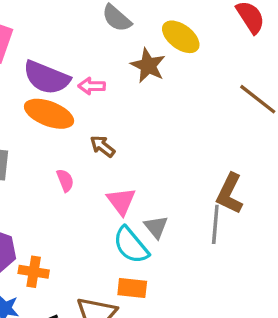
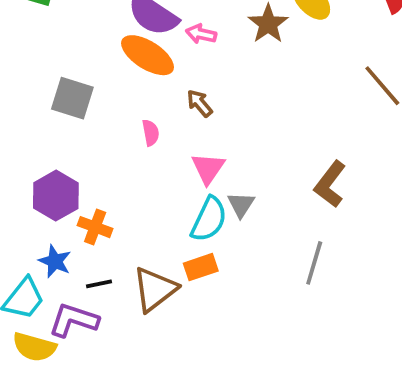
gray line: (215, 224) -> (314, 263), moved
cyan semicircle: (131, 245) -> (209, 219), turned -126
orange rectangle: (132, 288) -> (201, 267), turned -36

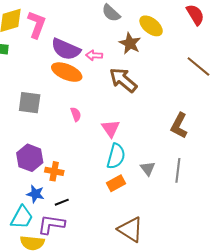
brown arrow: (200, 103) -> (123, 80), moved, size x1.8
gray triangle: (241, 205) -> (148, 168), moved
brown triangle: (155, 289) -> (130, 229), moved, turned -40

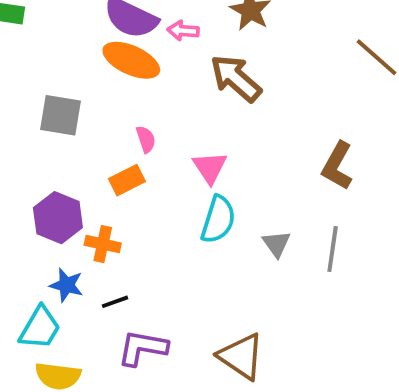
orange rectangle: (116, 183) -> (127, 180), moved
purple L-shape: (51, 224) -> (143, 348), moved

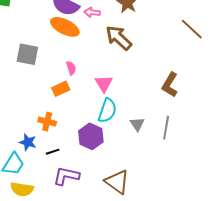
purple hexagon: (58, 218) -> (91, 136), moved

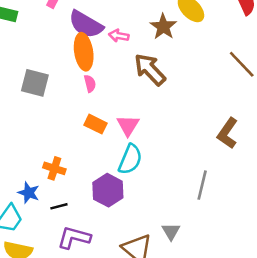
orange ellipse: (65, 27) -> (84, 52), turned 52
pink semicircle: (71, 68) -> (90, 84), moved
brown L-shape: (170, 85) -> (228, 133), moved
orange rectangle: (61, 89) -> (95, 124), moved, turned 48
gray triangle: (137, 124) -> (171, 231), moved

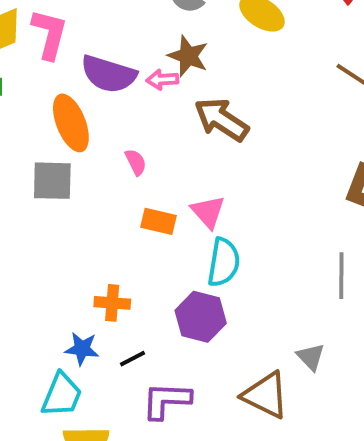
brown star: (163, 27) -> (188, 56), moved
orange ellipse: (84, 52) -> (71, 123), moved

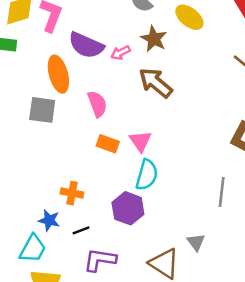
brown star: (188, 56) -> (154, 39), moved
pink arrow: (162, 80) -> (120, 53), turned -30
pink semicircle: (136, 162) -> (97, 104), size x1.5

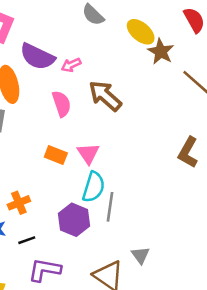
brown star: (154, 39) -> (161, 52), moved
pink semicircle: (97, 104) -> (62, 104), moved
gray line: (222, 192) -> (110, 207), moved
orange cross: (72, 193) -> (19, 203), turned -35

